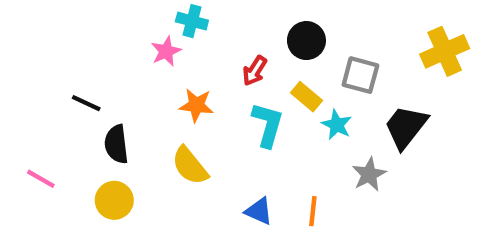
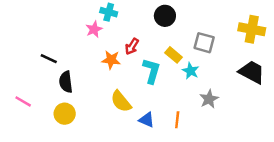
black circle: (306, 41) -> (165, 16), moved
yellow cross: (445, 51) -> (252, 29), turned 35
red arrow: (255, 71) -> (132, 46), moved
black trapezoid: (406, 127) -> (252, 72), moved, turned 80
yellow semicircle: (190, 166) -> (121, 101), moved

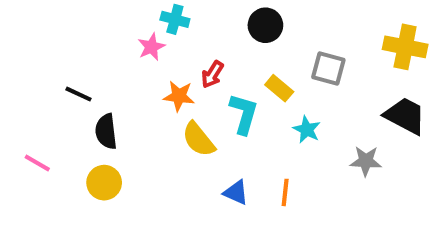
cyan star: (191, 71) -> (307, 130), moved
gray star: (209, 99) -> (366, 161), moved, turned 30
yellow semicircle: (121, 101) -> (199, 139), moved

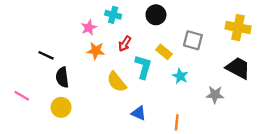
cyan cross: (175, 19) -> (113, 15), moved
orange star: (179, 96) -> (96, 51), moved
orange line: (285, 192) -> (177, 122), moved

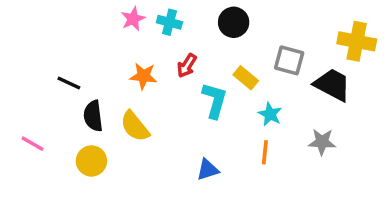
pink star: (89, 28) -> (133, 19), moved
black trapezoid: (238, 68) -> (332, 85), moved
yellow semicircle: (117, 82) -> (135, 126), moved
blue triangle: (139, 113) -> (208, 170), turned -42
orange line: (177, 122) -> (265, 152), moved

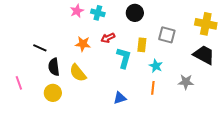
red arrow: (187, 66) -> (108, 38), turned 32
yellow rectangle: (246, 78) -> (142, 45), turned 56
black trapezoid: (332, 85) -> (204, 55), moved
pink line: (33, 144) -> (19, 83), turned 40

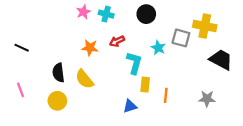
yellow cross: (206, 24) -> (205, 26), moved
yellow rectangle: (142, 45) -> (145, 85), moved
black line: (40, 48) -> (22, 48), moved
cyan star: (156, 66) -> (158, 48), moved
gray star: (186, 82) -> (207, 99), moved

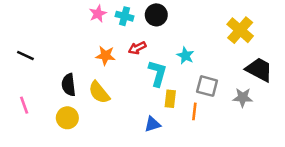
black circle: (146, 14) -> (156, 15), moved
yellow cross: (205, 26) -> (240, 30), turned 30
gray square: (181, 38) -> (207, 86), moved
gray star: (207, 99) -> (243, 97), moved

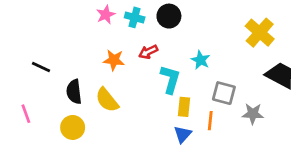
black line: (25, 56) -> (41, 67), moved
gray star: (243, 97) -> (253, 114), moved
blue triangle: (152, 124) -> (183, 134), moved, turned -30

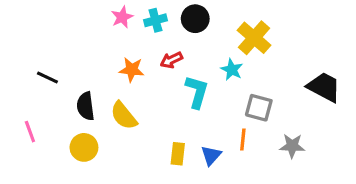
cyan cross: (135, 17) -> (155, 20), turned -30
yellow cross: (260, 33) -> (254, 38), moved
yellow rectangle: (184, 107) -> (178, 154), moved
gray star: (253, 114) -> (292, 146), moved

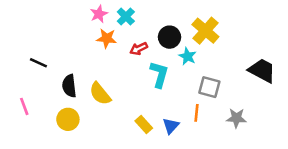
black circle: (195, 19) -> (170, 37), moved
cyan cross: (155, 20) -> (126, 17), turned -30
orange star: (132, 70) -> (107, 38), moved
yellow rectangle: (178, 154) -> (144, 124), turned -48

